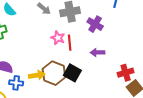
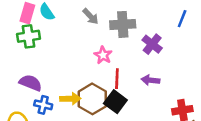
red line: (70, 43) -> (117, 79), moved

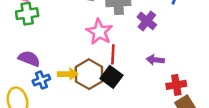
pink star: (103, 55) -> (99, 32), size x1.5
purple arrow: (150, 80) -> (155, 60), moved
blue cross: (43, 105) -> (41, 80), turned -35

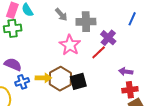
red line: (113, 54) -> (99, 52), moved, turned 42
purple arrow: (155, 60) -> (126, 72), moved
black square: (111, 77) -> (78, 81), turned 36

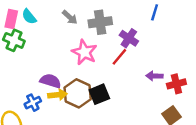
green cross: (13, 28) -> (14, 40), turned 36
purple semicircle: (13, 64) -> (50, 81), moved
red cross: (130, 90) -> (176, 84), moved

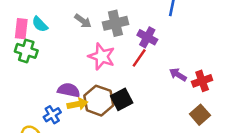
purple arrow: (154, 76) -> (178, 75), turned 35

